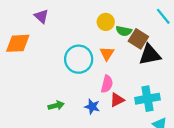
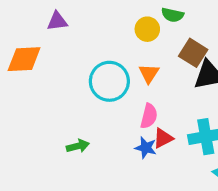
purple triangle: (41, 16) -> (57, 21), turned -49
green semicircle: (124, 31) -> (173, 15), moved
blue star: (92, 107) -> (146, 148), moved

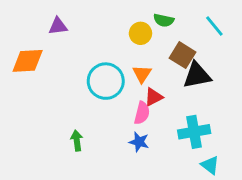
red triangle: (163, 138) -> (154, 97), moved
green arrow: (78, 146) -> (77, 140), turned -84

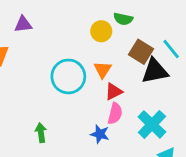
cyan line: (214, 26) -> (171, 49), moved
pink semicircle: (142, 113) -> (115, 113), moved
cyan cross: (194, 132) -> (152, 124), turned -36

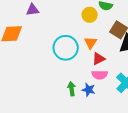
pink semicircle: (115, 113) -> (100, 75), turned 77
green arrow: (41, 133) -> (72, 89), moved

